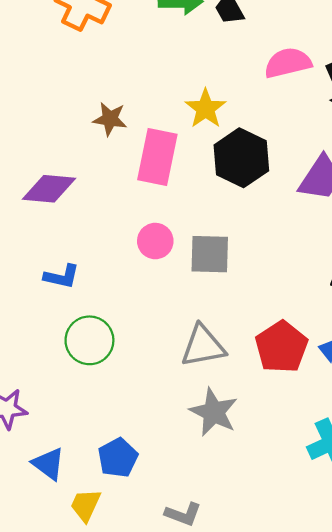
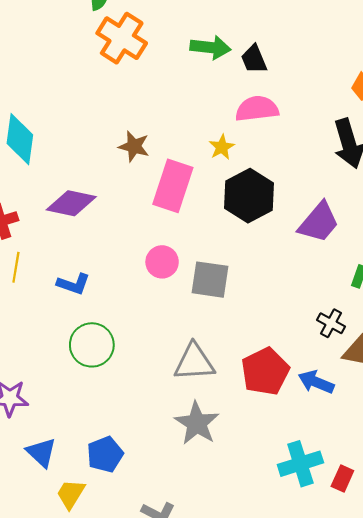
pink semicircle: (288, 63) -> (257, 109), moved
yellow star: (206, 109) -> (222, 147), size x0.7

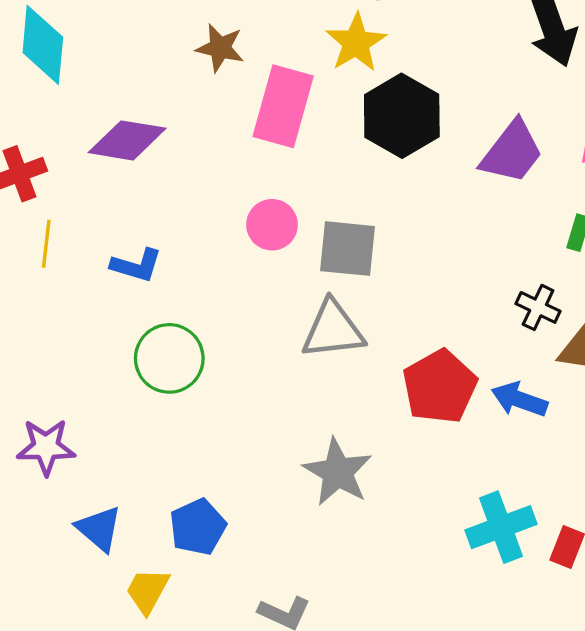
yellow star: (222, 147) -> (356, 43), size x1.5
gray triangle: (194, 362) -> (333, 330), moved

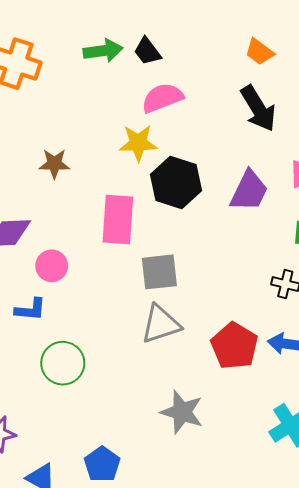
yellow star: (356, 43) -> (138, 143), turned -30
pink rectangle: (283, 106) -> (118, 220), moved
pink circle: (272, 225) -> (52, 266), moved

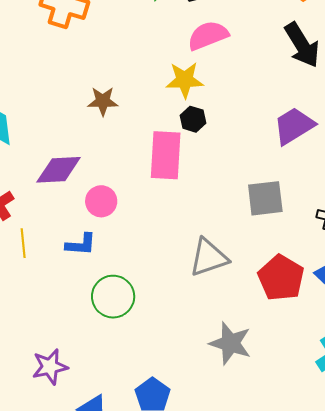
black hexagon: (176, 182) -> (193, 119), moved, size x0.5
purple trapezoid: (249, 191) -> (294, 126), turned -147
gray square: (159, 272) -> (265, 198), moved

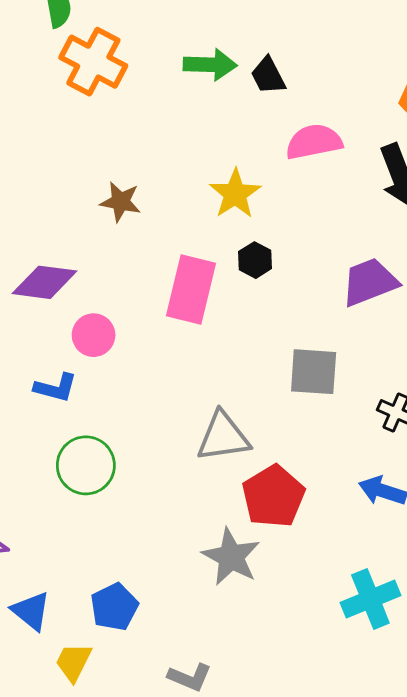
pink semicircle: (208, 35) -> (314, 142), moved
yellow star: (185, 80) -> (235, 194), turned 30
black hexagon: (193, 119) -> (255, 260), moved
red pentagon: (281, 278) -> (273, 496), moved

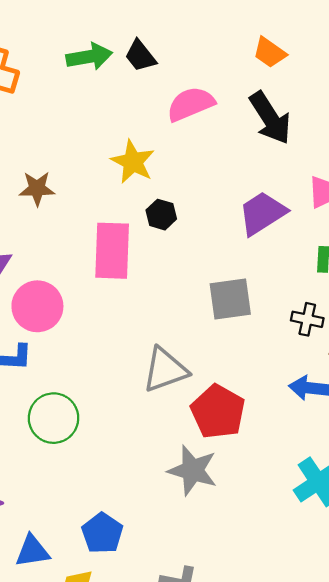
pink circle: (94, 335) -> (37, 306), size x1.4
blue triangle: (31, 611) -> (32, 551), turned -36

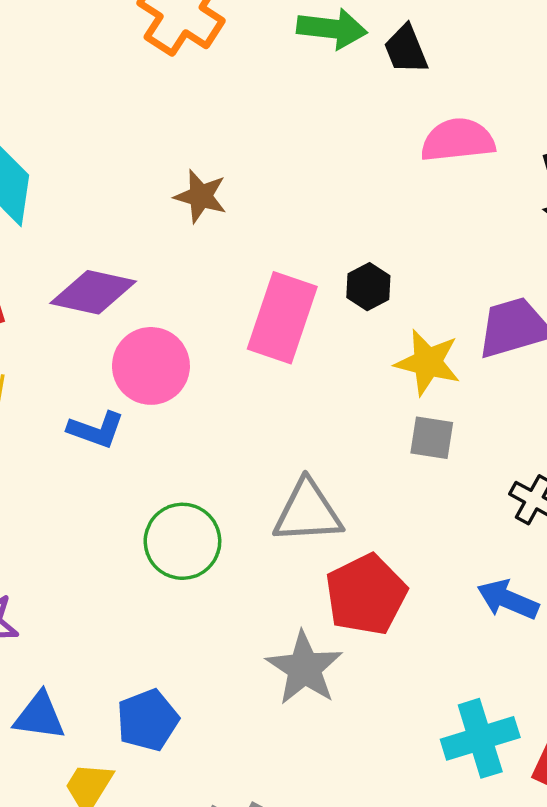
yellow star: (133, 162) -> (428, 362), moved, turned -30
gray square: (230, 299) -> (432, 438), size x0.7
green circle: (54, 418) -> (182, 541), moved

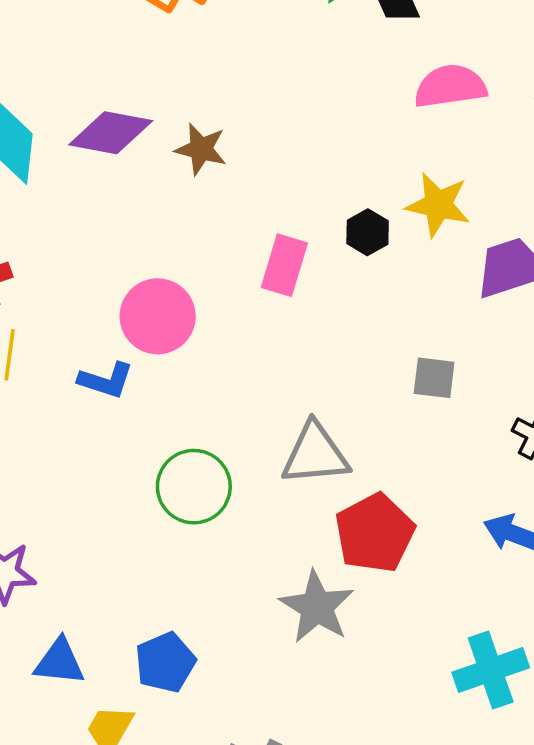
purple diamond: (93, 292) -> (111, 133), moved
pink rectangle: (282, 318) -> (284, 265), size x0.7
yellow star: (428, 362) -> (438, 205), moved

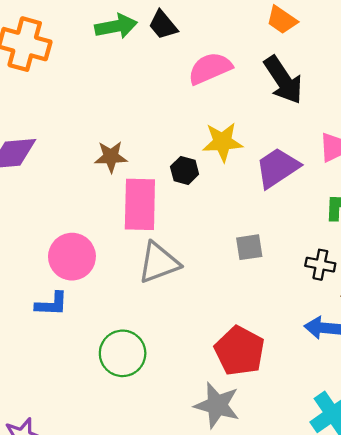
brown star: (201, 149) -> (111, 157), moved
pink rectangle: (284, 265) -> (140, 204), size x1.4
gray triangle: (315, 454) -> (159, 263), moved

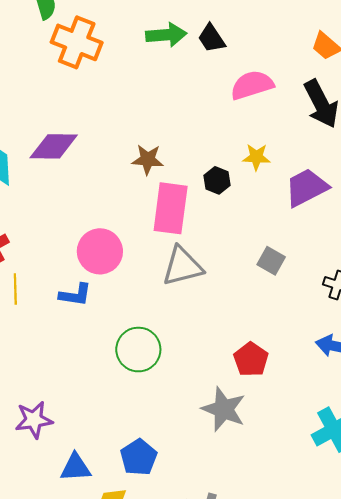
yellow star: (223, 142) -> (256, 157), size x0.7
gray square: (249, 247) -> (271, 261), turned 32
red pentagon: (240, 351) -> (251, 359), size x0.7

